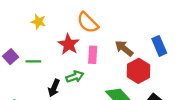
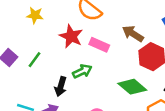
pink rectangle: (93, 55) -> (99, 45), turned -63
green line: (33, 61) -> (35, 60), turned -48

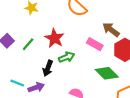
red star: (71, 36) -> (54, 38), moved
pink rectangle: (99, 45) -> (95, 44), moved

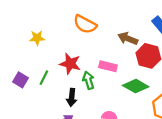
pink rectangle: (95, 44) -> (108, 66), moved
green arrow: (67, 57) -> (88, 80), turned -70

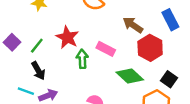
black arrow: (72, 97) -> (38, 71), moved, turned -48

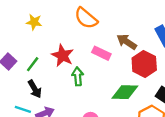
pink rectangle: (106, 49) -> (101, 53), moved
green diamond: (130, 76) -> (125, 92), turned -40

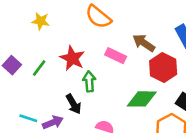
black arrow: (35, 89) -> (74, 104), moved

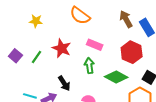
brown arrow: (144, 43) -> (126, 19), moved, turned 30
green arrow: (89, 81) -> (89, 66), moved
green diamond: (142, 99) -> (116, 77), turned 30

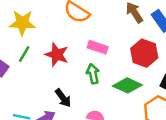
yellow star: (36, 21) -> (22, 23), size x1.5
green line: (36, 57) -> (24, 54), moved

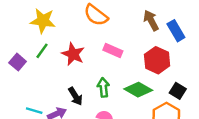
green arrow: (93, 74) -> (103, 87), moved

